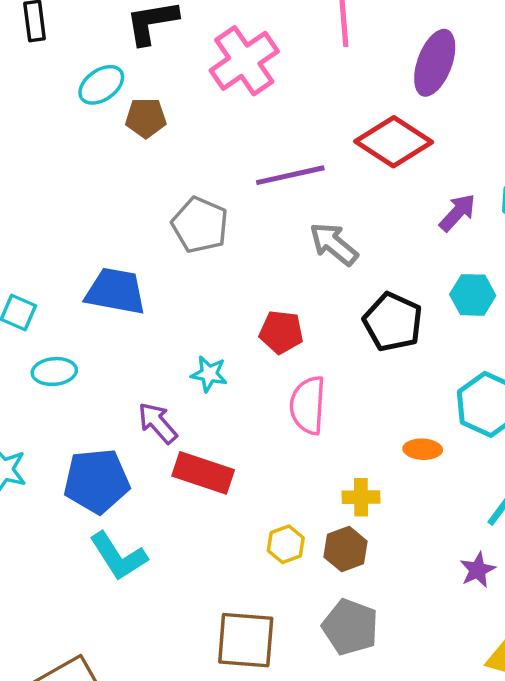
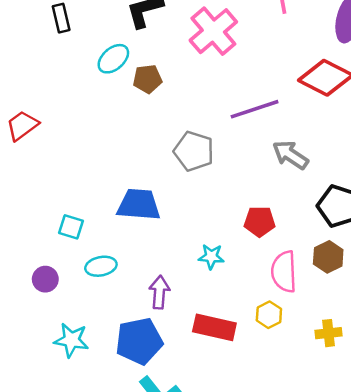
purple arrow: (158, 423) -> (159, 292), moved, turned 52
yellow hexagon: (286, 544) -> (269, 315), moved
brown hexagon: (345, 549) -> (328, 257), moved

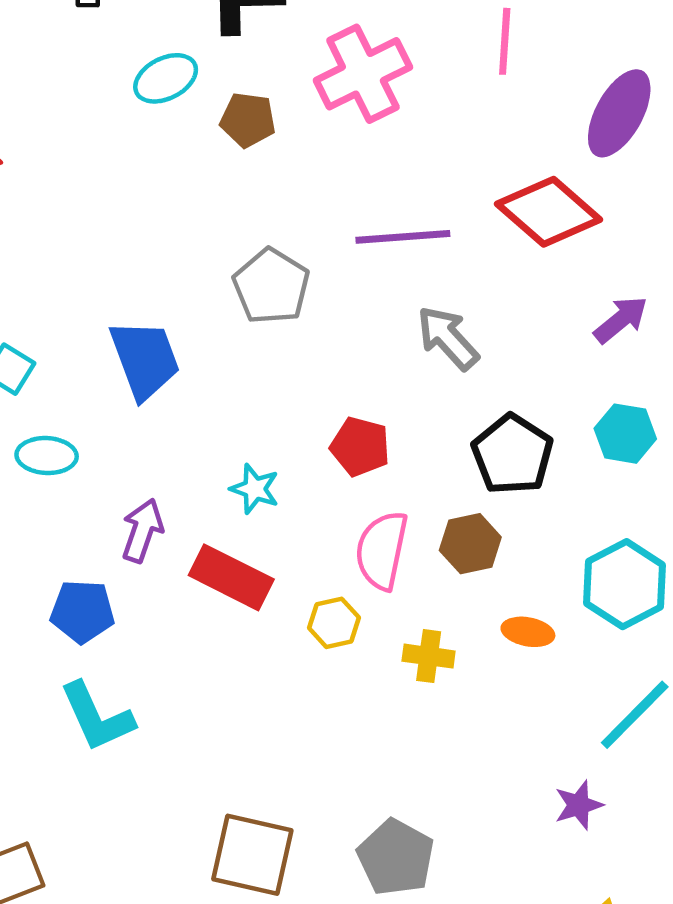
brown pentagon: (147, 79) -> (248, 120), moved
blue trapezoid: (139, 205) -> (145, 359), turned 51
red rectangle: (214, 327) -> (231, 577), moved
yellow cross: (329, 333) -> (429, 656), moved
blue pentagon: (139, 341) -> (82, 611), size x0.7

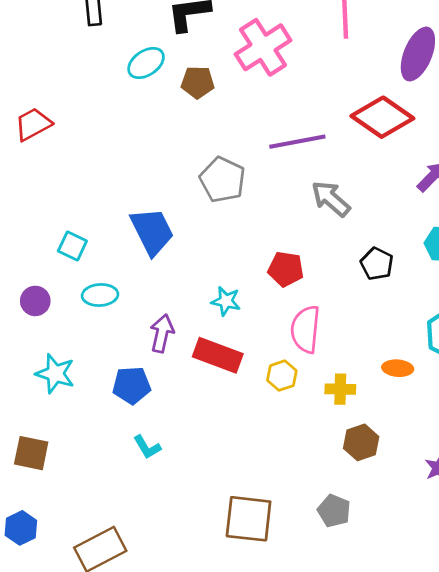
black pentagon: (512, 454) -> (377, 264), size x0.7
brown hexagon: (470, 544) -> (361, 442), moved
cyan L-shape: (97, 717) -> (147, 447), size x0.6
gray pentagon: (396, 857) -> (334, 511), size x0.7

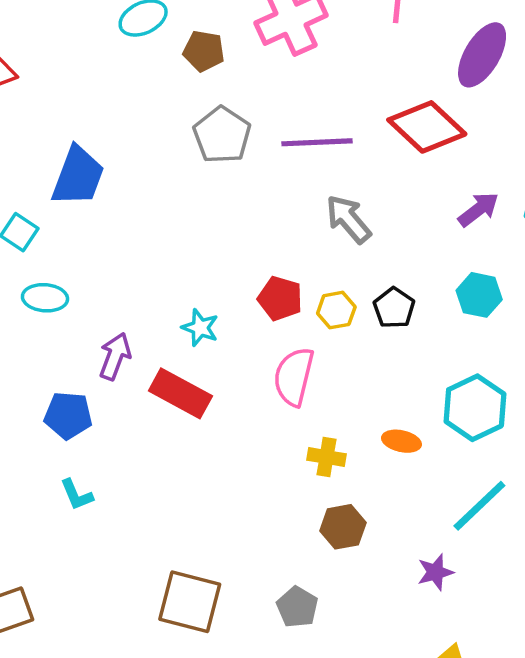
gray pentagon: (223, 180) -> (222, 135), moved
blue trapezoid: (152, 231) -> (78, 176), moved, turned 39
yellow hexagon: (282, 376) -> (336, 310), moved

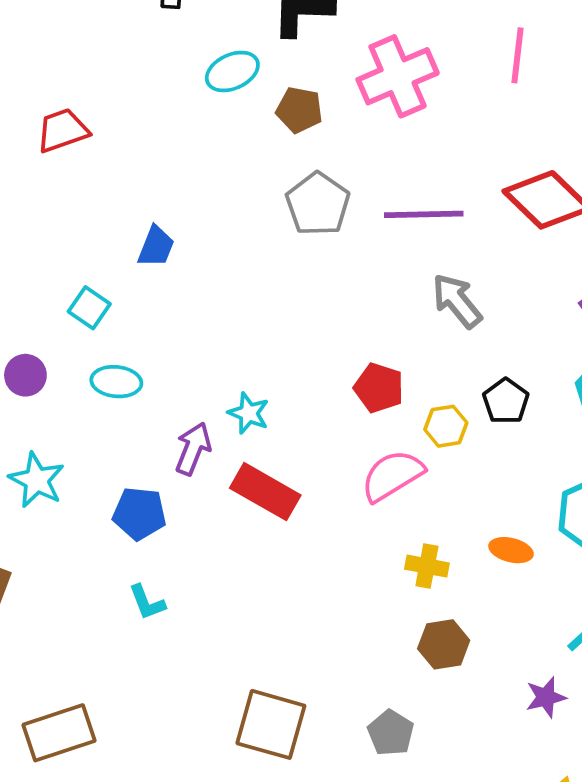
blue trapezoid: (78, 176) -> (156, 247), size x0.6
yellow hexagon: (336, 310) -> (446, 426), moved
cyan star: (200, 328) -> (249, 413), moved
pink semicircle: (294, 377) -> (392, 476), turned 44

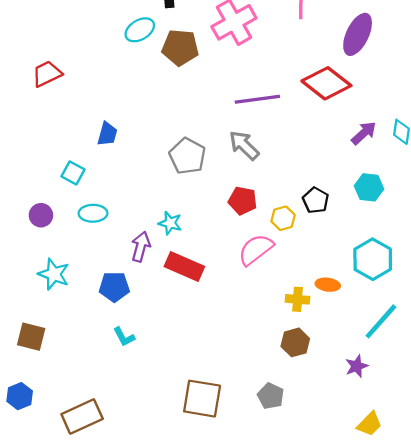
brown pentagon: (299, 110) -> (180, 47), size x1.4
gray pentagon: (318, 204) -> (187, 156), moved
gray arrow: (457, 301) -> (244, 145), moved
yellow cross: (427, 566) -> (298, 299), moved

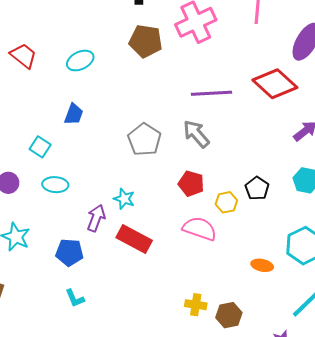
cyan ellipse: (140, 30) -> (80, 61), moved
red trapezoid: (47, 74) -> (23, 56), turned 60
pink semicircle: (256, 250) -> (200, 229), turned 52
yellow cross: (298, 299) -> (196, 305), moved

